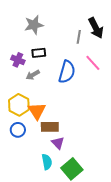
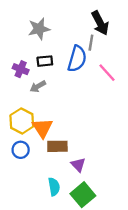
black arrow: (96, 28) -> (100, 23), moved
blue semicircle: (67, 72) -> (77, 59), moved
purple triangle: (58, 143) -> (78, 165), moved

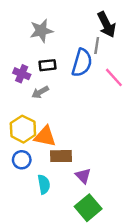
orange triangle: (42, 128) -> (45, 136), turned -45
cyan semicircle: (54, 187) -> (44, 184), moved

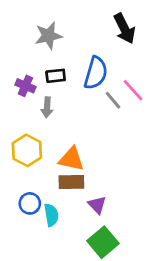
gray line: (97, 45) -> (113, 100), moved, turned -49
gray arrow: (40, 92) -> (47, 107), turned -56
orange triangle: (45, 136) -> (71, 159), moved
blue circle: (22, 160) -> (30, 203), moved

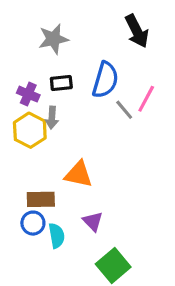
pink line: (133, 90) -> (146, 99), turned 70
yellow hexagon: (27, 150) -> (30, 130), moved
brown rectangle: (71, 182) -> (41, 199), moved
purple triangle: (97, 205) -> (93, 221), moved

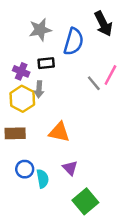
blue semicircle: (105, 80) -> (74, 42), moved
brown rectangle: (41, 199) -> (15, 133), moved

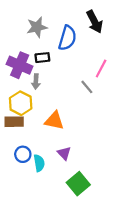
purple cross: (21, 71) -> (20, 65), size x1.6
gray line: (94, 83) -> (87, 87), moved
yellow hexagon: (22, 99) -> (21, 103), moved

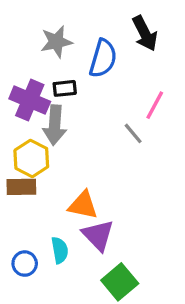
gray arrow: (36, 81) -> (55, 125), size x1.6
orange triangle: (54, 121) -> (83, 205), moved
purple triangle: (64, 153) -> (98, 235), size x1.5
blue circle: (23, 154) -> (25, 264), moved

